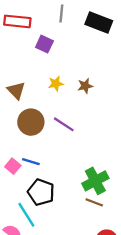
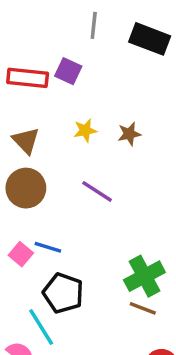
red rectangle: (17, 21) -> (28, 78), moved
brown circle: (31, 122) -> (26, 188), moved

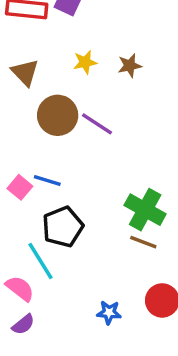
brown circle: (26, 188) -> (58, 115), moved
green cross: (144, 276) -> (145, 210), turned -33
black pentagon: (63, 293) -> (63, 227), turned 30

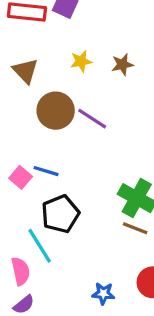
pink semicircle: (20, 288) -> (21, 271), turned 40

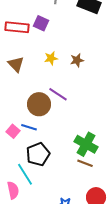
brown circle: (56, 111) -> (39, 104), moved

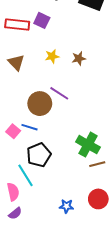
brown line: (85, 163) -> (97, 164), moved, turned -35

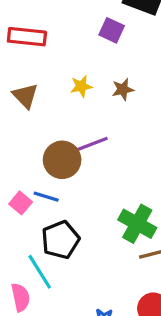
purple square: (42, 20) -> (112, 30), moved
purple line: (59, 93) -> (92, 144), turned -54

